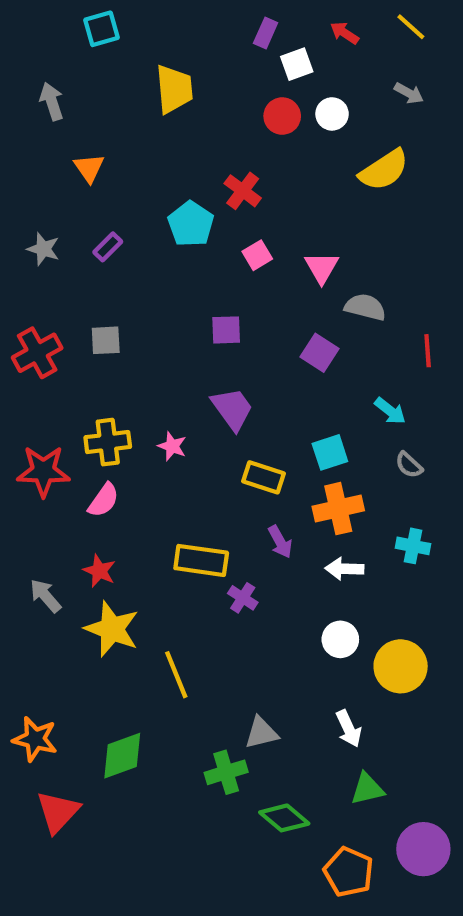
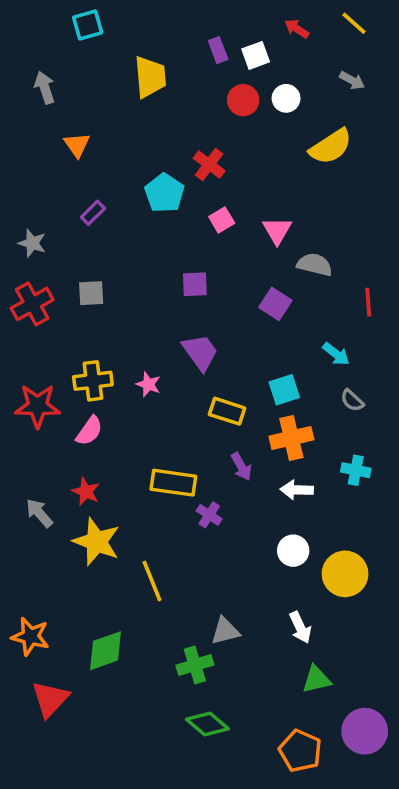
purple rectangle: (266, 33) -> (218, 50), moved, turned -45
gray star: (43, 249) -> (32, 243), moved
green diamond: (284, 818) -> (207, 724), moved

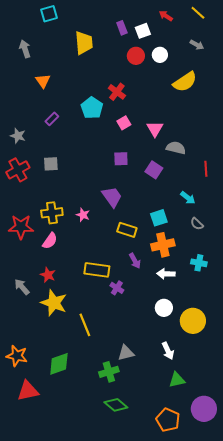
purple square: (195, 284) -> (121, 159), moved
red triangle: (50, 699) -> (28, 391), turned 35

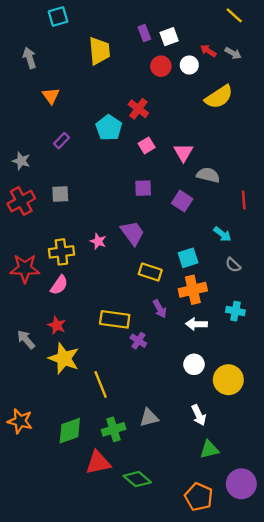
red arrow: (166, 16) -> (208, 51), moved
pink star: (83, 215) -> (98, 241), moved
green cross: (109, 372) -> (114, 429), moved
red triangle: (28, 391) -> (98, 463), moved

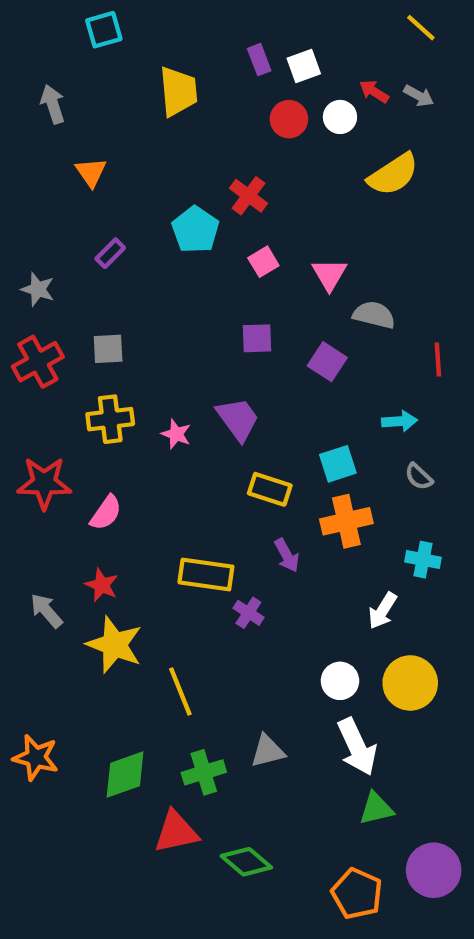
cyan arrow: (222, 234) -> (400, 421), turned -42
yellow cross: (61, 252) -> (110, 419), moved
white arrow: (196, 324) -> (383, 611), moved, turned -60
white circle: (194, 364) -> (340, 681), moved
white arrow: (199, 415) -> (357, 747), size x1.5

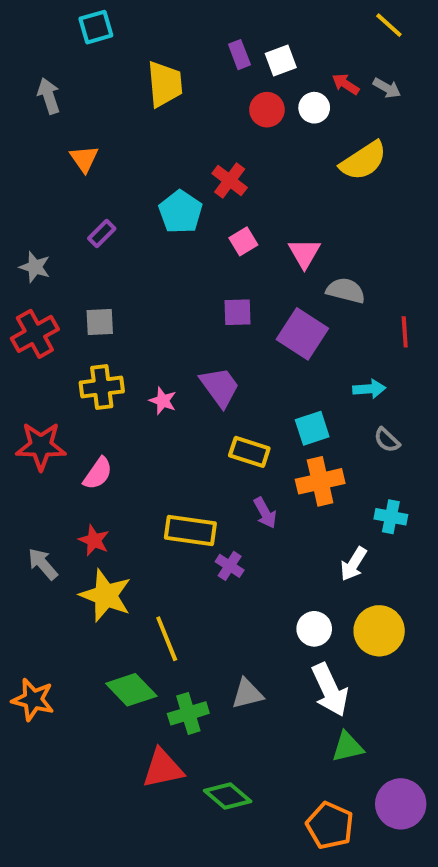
purple square: (327, 362) -> (302, 334), size x1.4
green diamond: (125, 774) -> (131, 690), moved, turned 66

